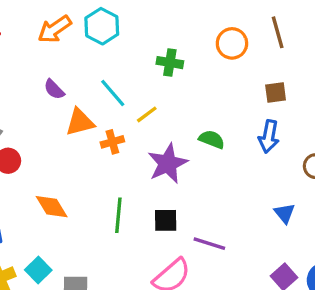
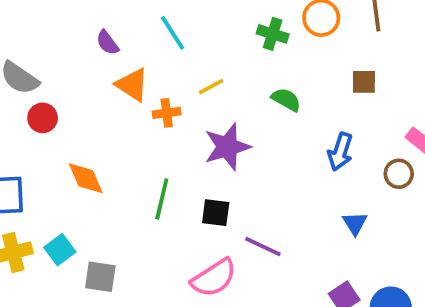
green cross: (170, 63) -> (273, 34), moved
cyan line: (113, 93) -> (173, 33), moved
orange triangle: (80, 122) -> (132, 85), turned 40
blue arrow: (269, 136) -> (340, 152), moved
green semicircle: (212, 139) -> (286, 100), moved

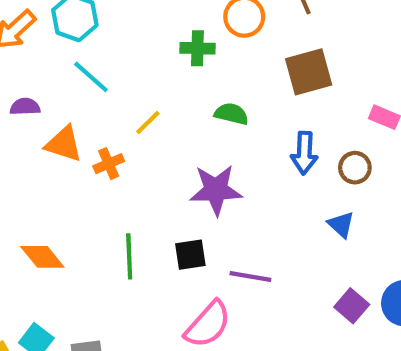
purple semicircle: (108, 43) -> (25, 107), turned 140
brown square: (364, 82) -> (309, 72), size x1.6
purple star: (227, 147) -> (216, 190), moved, turned 30
brown circle: (399, 174) -> (355, 168), moved

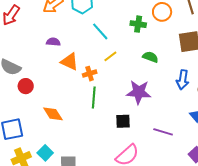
cyan line: (91, 77) -> (100, 31), moved
green line: (129, 256) -> (94, 97), moved
purple line: (250, 277) -> (163, 132), moved

